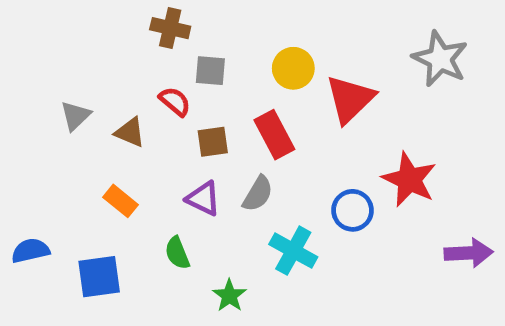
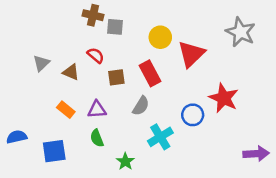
gray square: (210, 71) -> (115, 27), moved
purple triangle: (203, 199) -> (97, 110), moved, turned -30
cyan cross: (293, 251) -> (160, 137), turned 30
purple arrow: (469, 253) -> (256, 154), moved

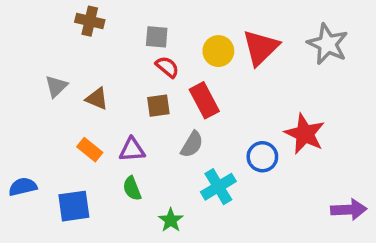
brown cross: (93, 15) -> (90, 21), moved
red triangle: (191, 54) -> (261, 48), moved
red semicircle: (96, 55) -> (167, 67), moved

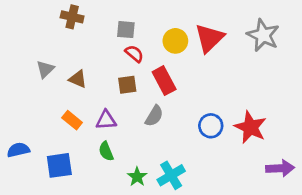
red star: (305, 134) -> (250, 127), moved
cyan cross: (218, 187) -> (171, 175), moved

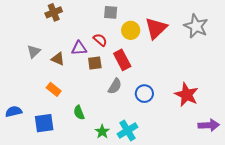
brown cross: (72, 17) -> (54, 12), turned -35
gray square: (126, 30) -> (111, 12), moved
purple triangle: (106, 120) -> (79, 48), moved
blue circle: (211, 126) -> (144, 94), moved

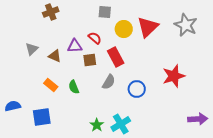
red star: (187, 95) -> (174, 76), moved, turned 30
green semicircle: (79, 113) -> (74, 87), moved

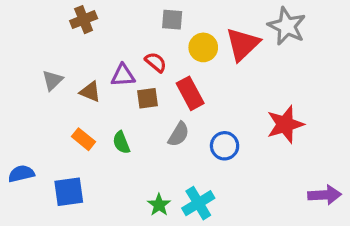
gray star: (186, 25) -> (287, 26), moved

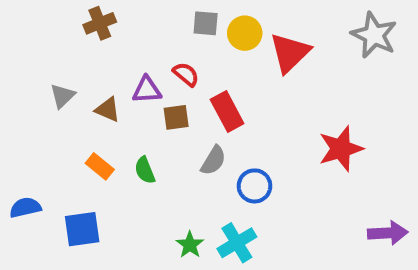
gray star: (287, 26) -> (374, 35), moved
yellow circle: (203, 47) -> (245, 33), moved
blue circle: (225, 146) -> (255, 186), moved

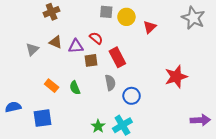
red triangle: (290, 53) -> (150, 27), size x0.6
brown triangle: (108, 110) -> (56, 42), moved
gray semicircle: (213, 160) -> (110, 83), turned -42

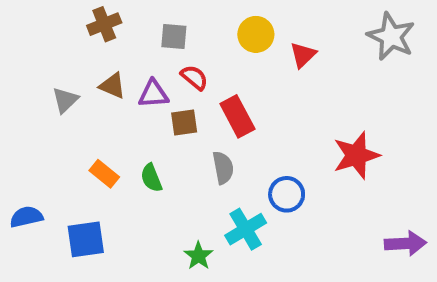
gray square: (106, 12) -> (174, 36), moved
blue circle: (132, 96) -> (287, 194), moved
cyan cross: (122, 125) -> (246, 229), moved

